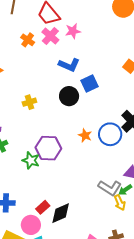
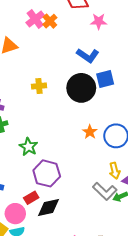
pink cross: (50, 36) -> (35, 19), moved
black circle: (69, 96) -> (81, 88), size x1.4
purple hexagon: (48, 148) -> (47, 173), moved
yellow arrow: (120, 203) -> (115, 171), moved

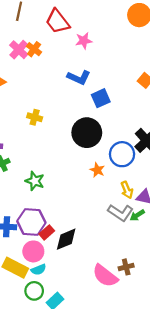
yellow cross: (39, 86) -> (35, 117), turned 32
black circle: (81, 88) -> (87, 133), moved
orange star: (90, 132) -> (97, 170), moved
purple hexagon: (47, 173) -> (31, 222), moved

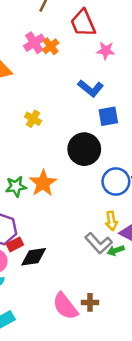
orange star: (97, 170) -> (43, 183), moved, size x1.6
green star: (35, 181) -> (16, 186), turned 30

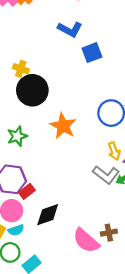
black circle: (84, 149) -> (32, 90), moved
orange star: (43, 183) -> (63, 126), moved
black diamond: (34, 257) -> (48, 215), moved

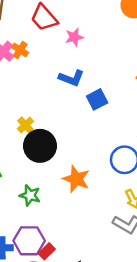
yellow cross: (21, 69) -> (25, 125), turned 35
green star: (17, 136) -> (30, 195), turned -30

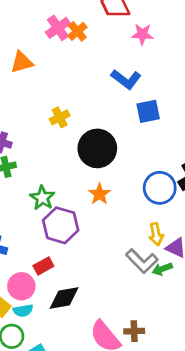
black circle: (40, 146) -> (97, 148), moved
orange star: (76, 179) -> (99, 194), size x0.7
purple hexagon: (29, 241) -> (61, 225), moved

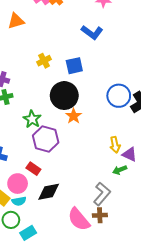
blue square: (148, 111) -> (74, 66), moved
black circle: (97, 148) -> (64, 96), moved
blue circle: (160, 188) -> (119, 96), moved
gray L-shape: (142, 261) -> (102, 194), moved, turned -95
red rectangle: (43, 266) -> (33, 169), turned 64

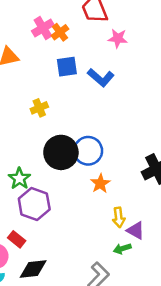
blue square: (74, 66) -> (67, 67), moved
blue circle: (119, 96) -> (88, 151), moved
orange star: (74, 116) -> (100, 184), moved

